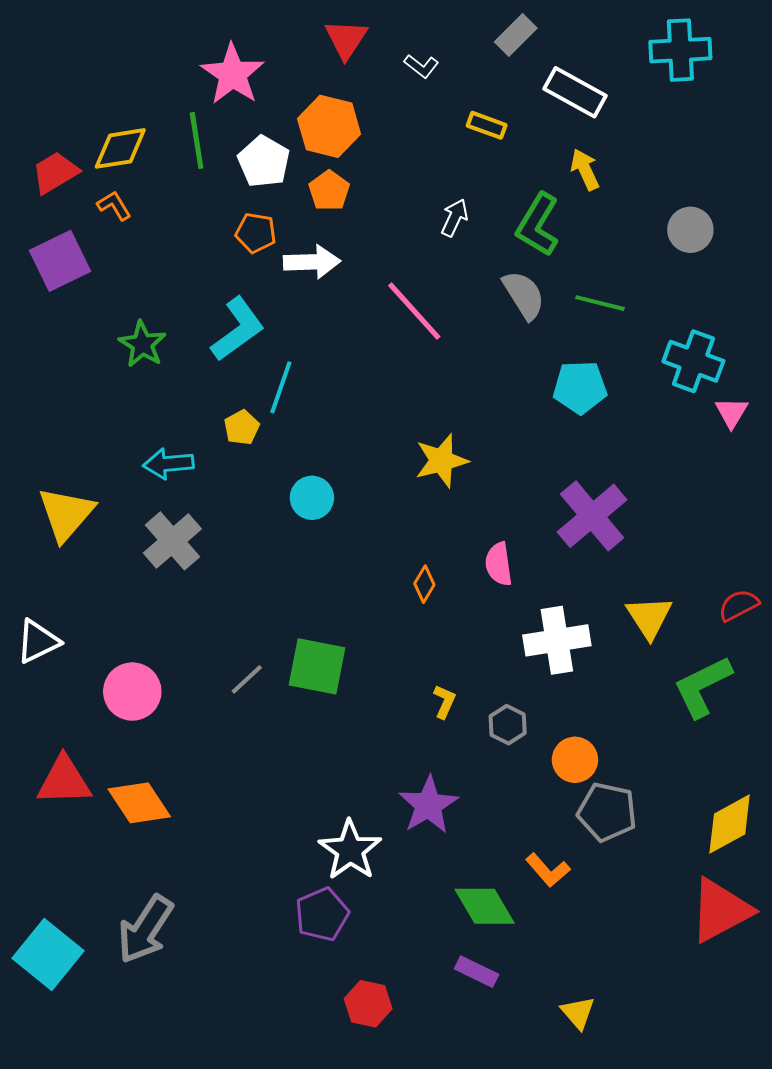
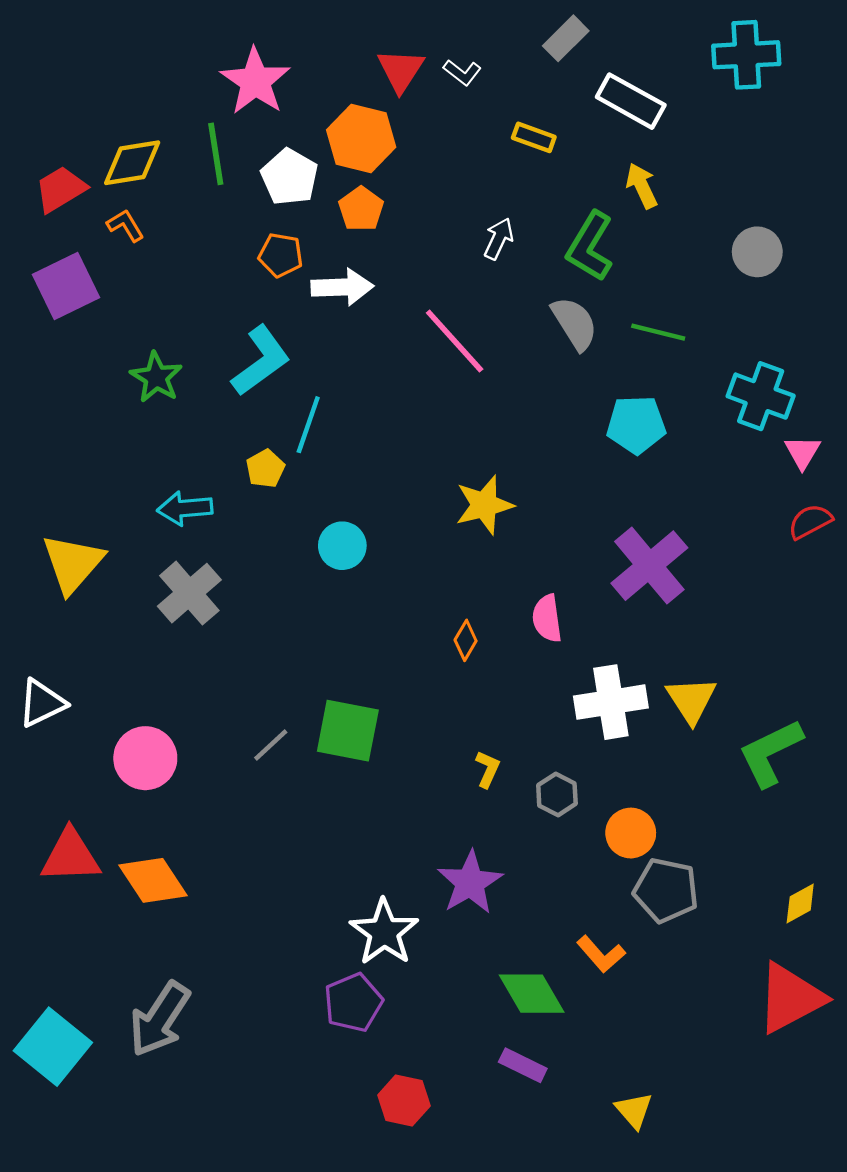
red triangle: (346, 39) -> (401, 70), moved
red semicircle: (739, 605) -> (810, 522), moved
yellow triangle: (649, 617) -> (691, 700), moved
yellow diamond: (730, 824) -> (800, 903), size x0.6

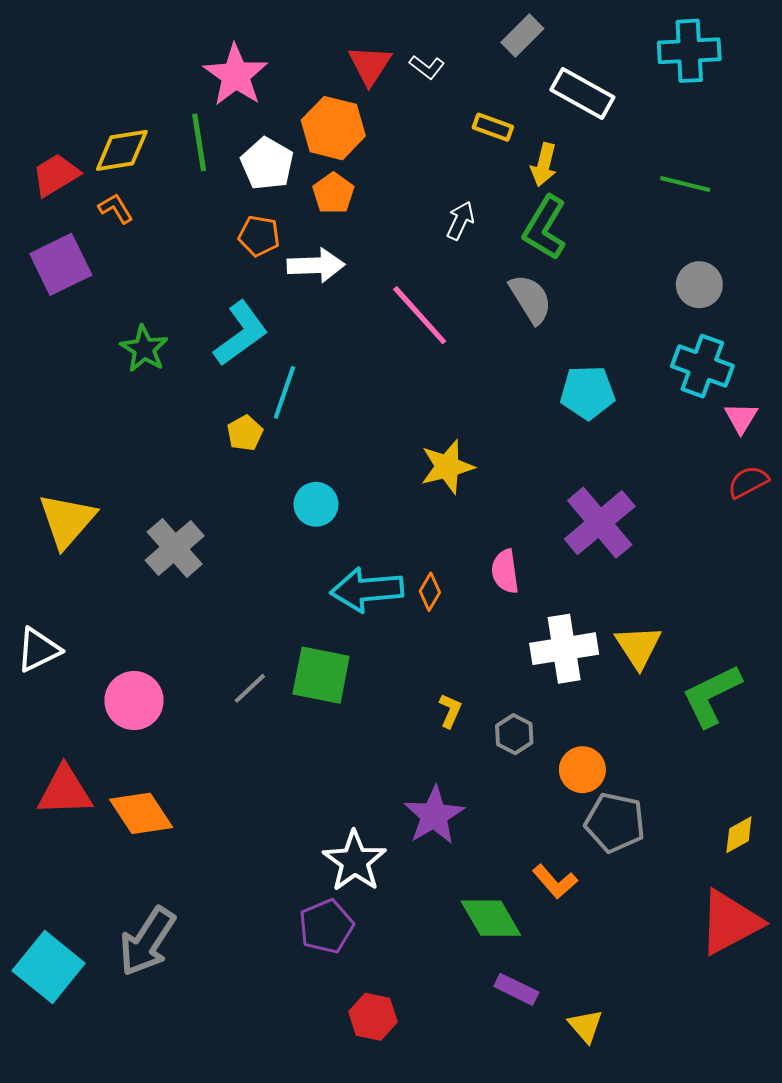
yellow arrow: (642, 186) -> (544, 165), moved, turned -141
gray circle: (757, 252) -> (699, 285), moved
green line: (658, 332) -> (685, 184), moved
cyan arrow: (185, 508) -> (367, 590), moved, size x1.4
purple rectangle: (523, 1065) -> (516, 989), moved

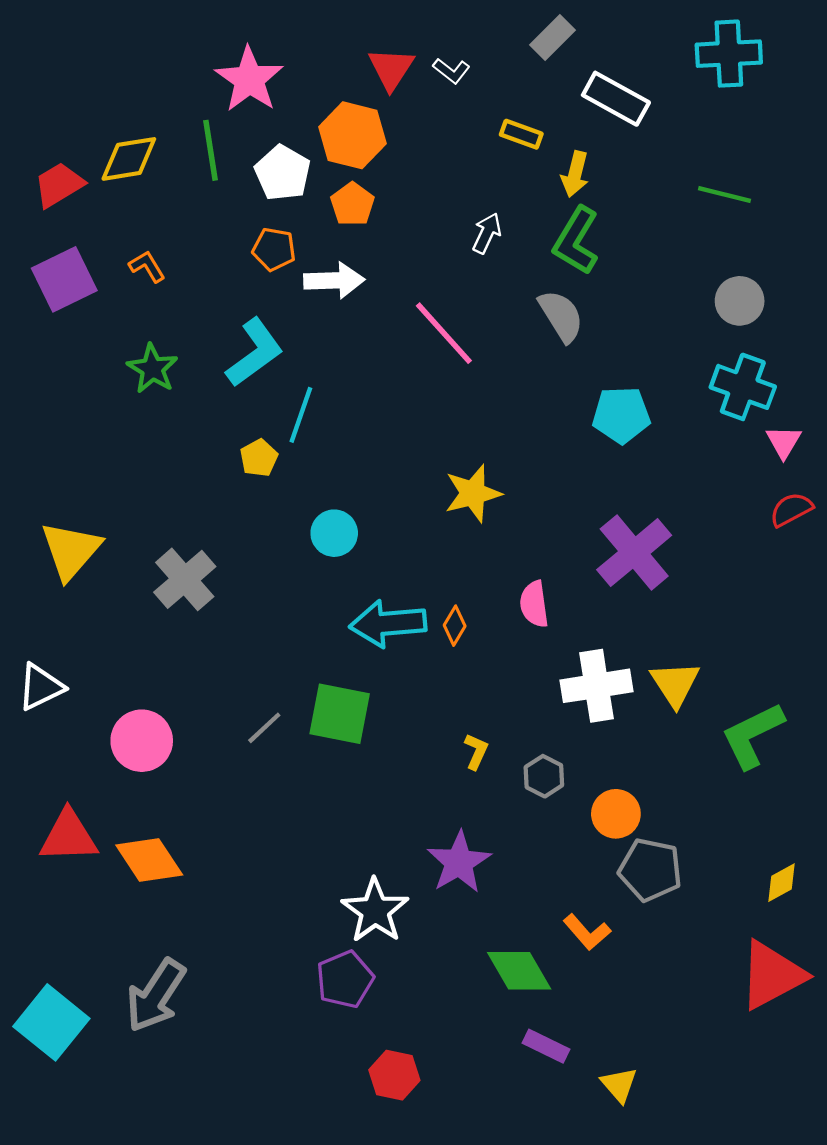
orange L-shape: (116, 208) -> (147, 266), moved

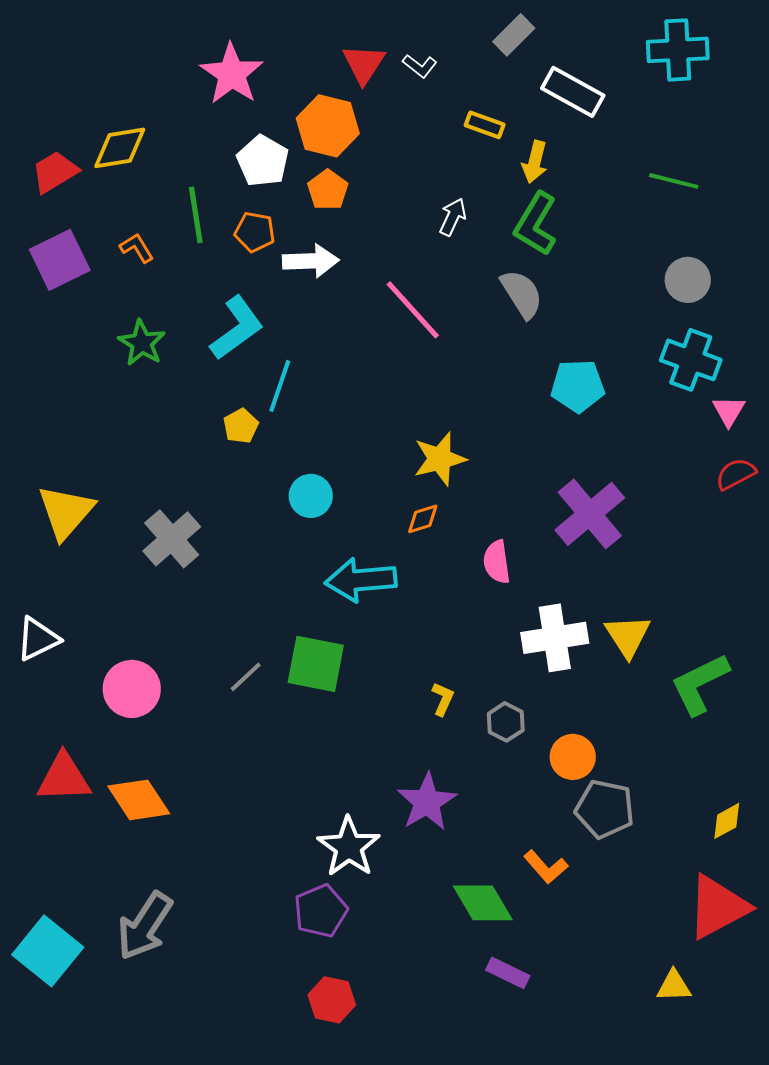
green line: (211, 150) -> (196, 215), moved
orange diamond: (455, 626) -> (423, 519), moved, turned 42
red hexagon: (394, 1075) -> (332, 1000), moved
yellow triangle: (619, 1085) -> (674, 986), moved, turned -51

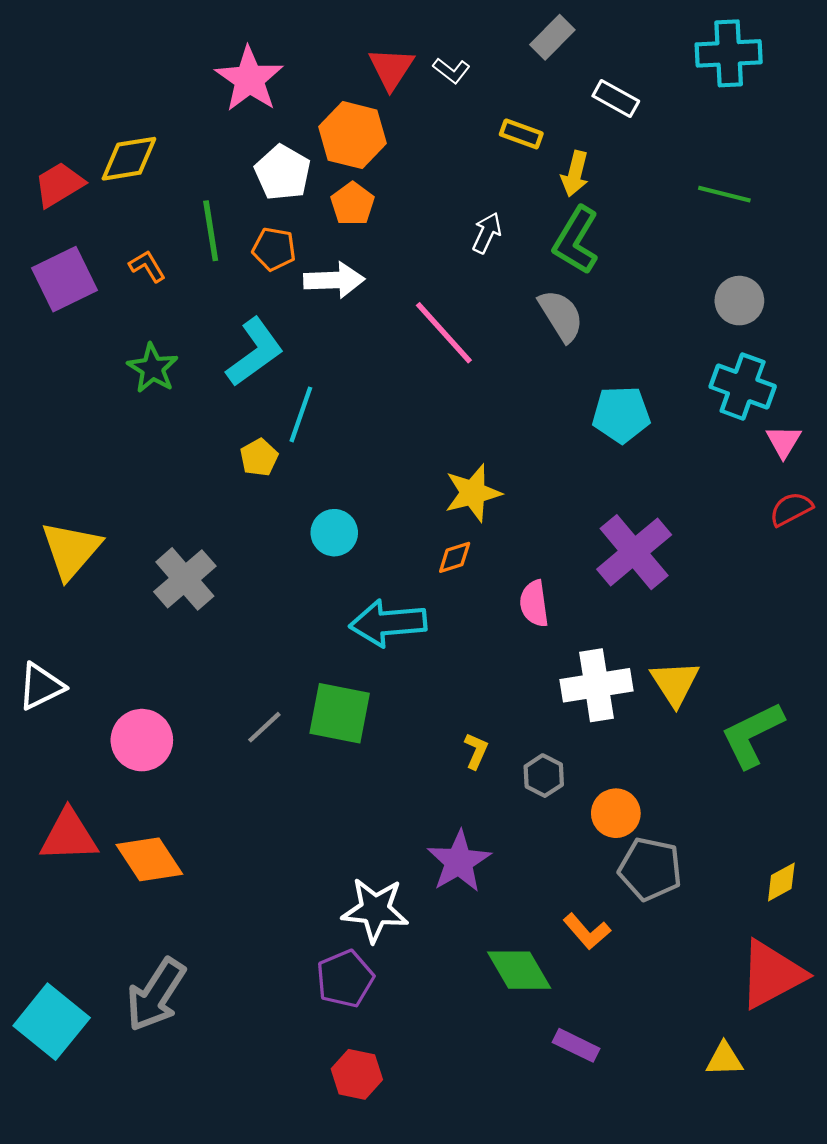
white rectangle: (573, 92) -> (616, 98), size x0.7
white star: (349, 847) -> (375, 910), turned -30
purple rectangle: (508, 973) -> (576, 1045), moved

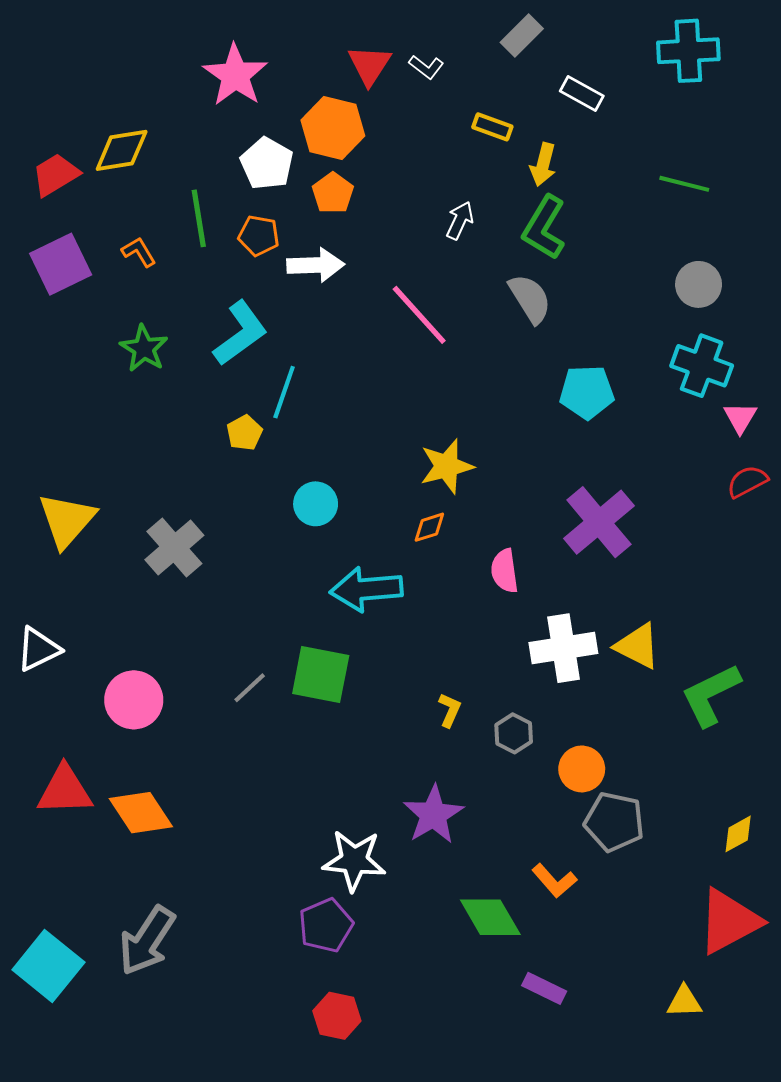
yellow triangle: (675, 683) -> (638, 646), turned -30

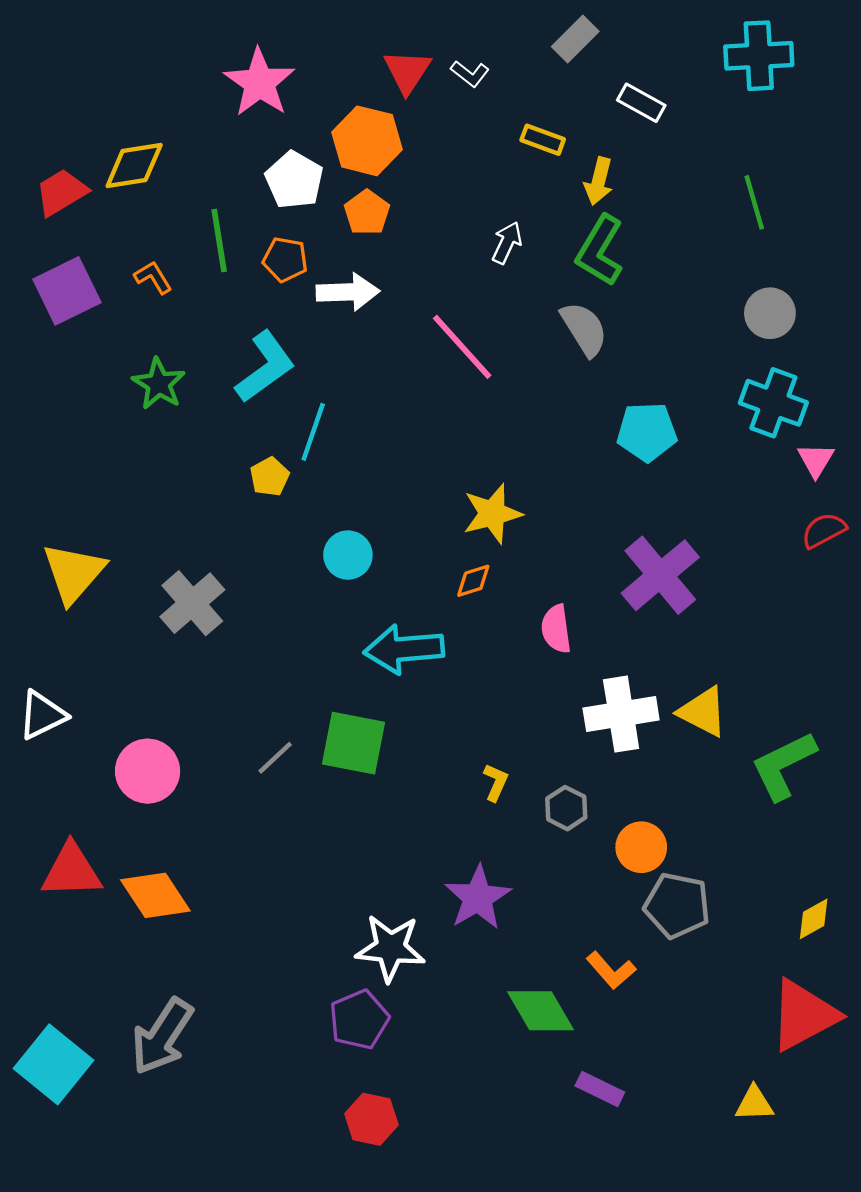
green line: (684, 184) -> (754, 202), turned 60

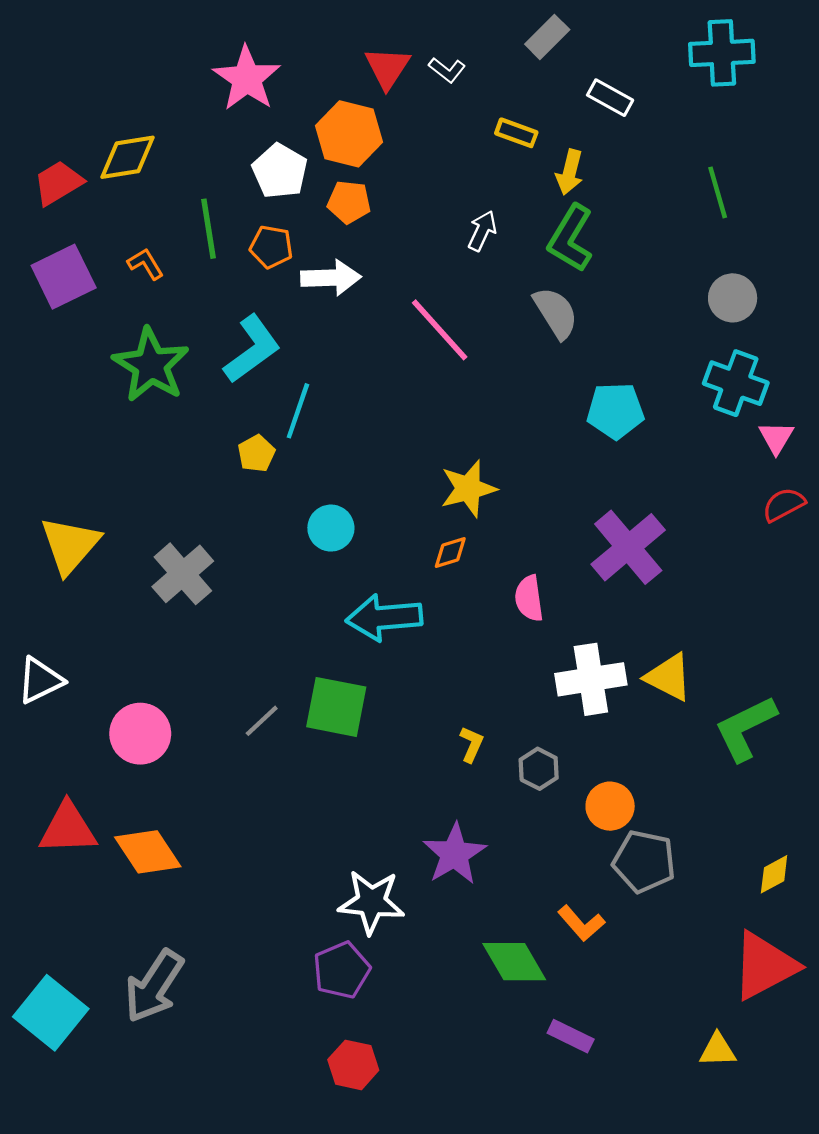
orange pentagon: (367, 212) -> (349, 202), turned -30
green star: (159, 384) -> (151, 365), size x1.5

